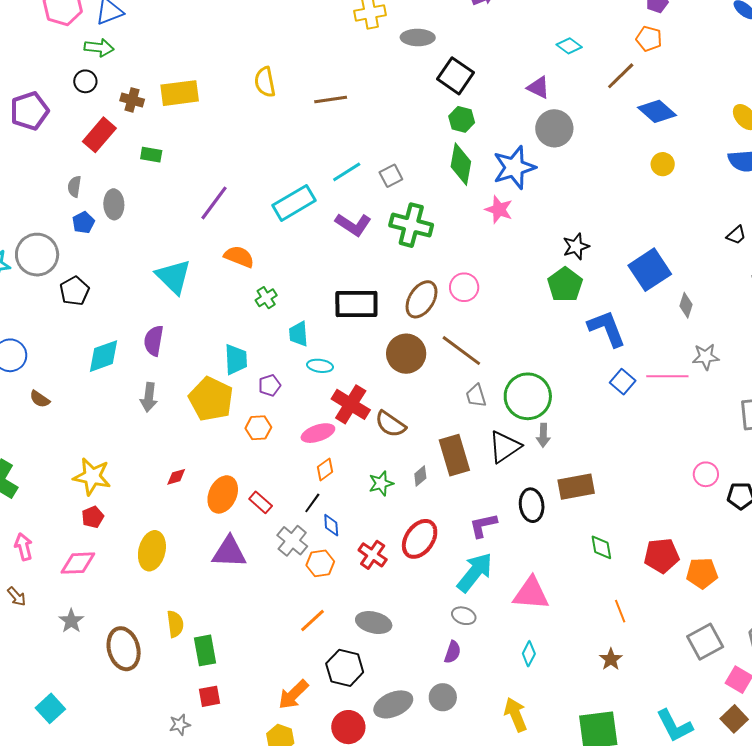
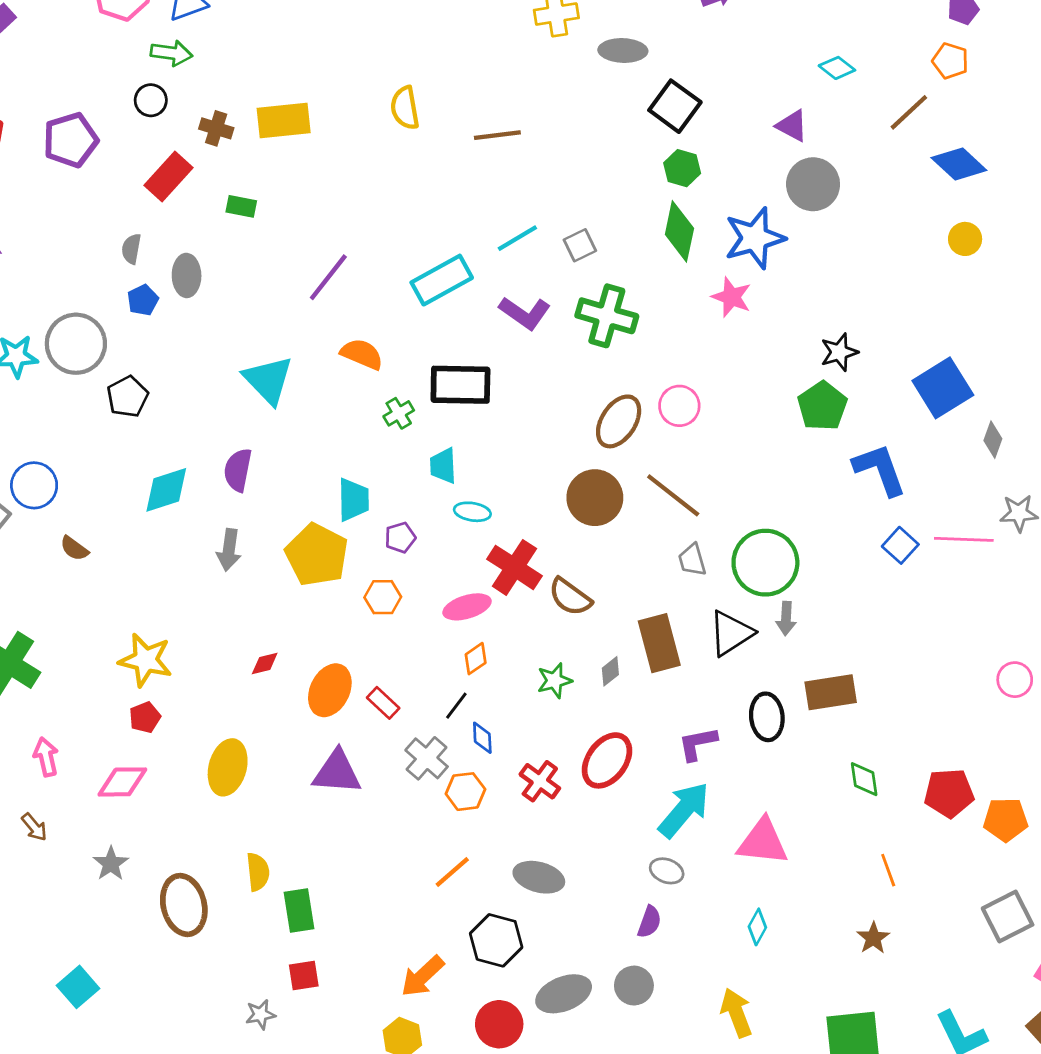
black rectangle: (356, 304) -> (460, 385), moved

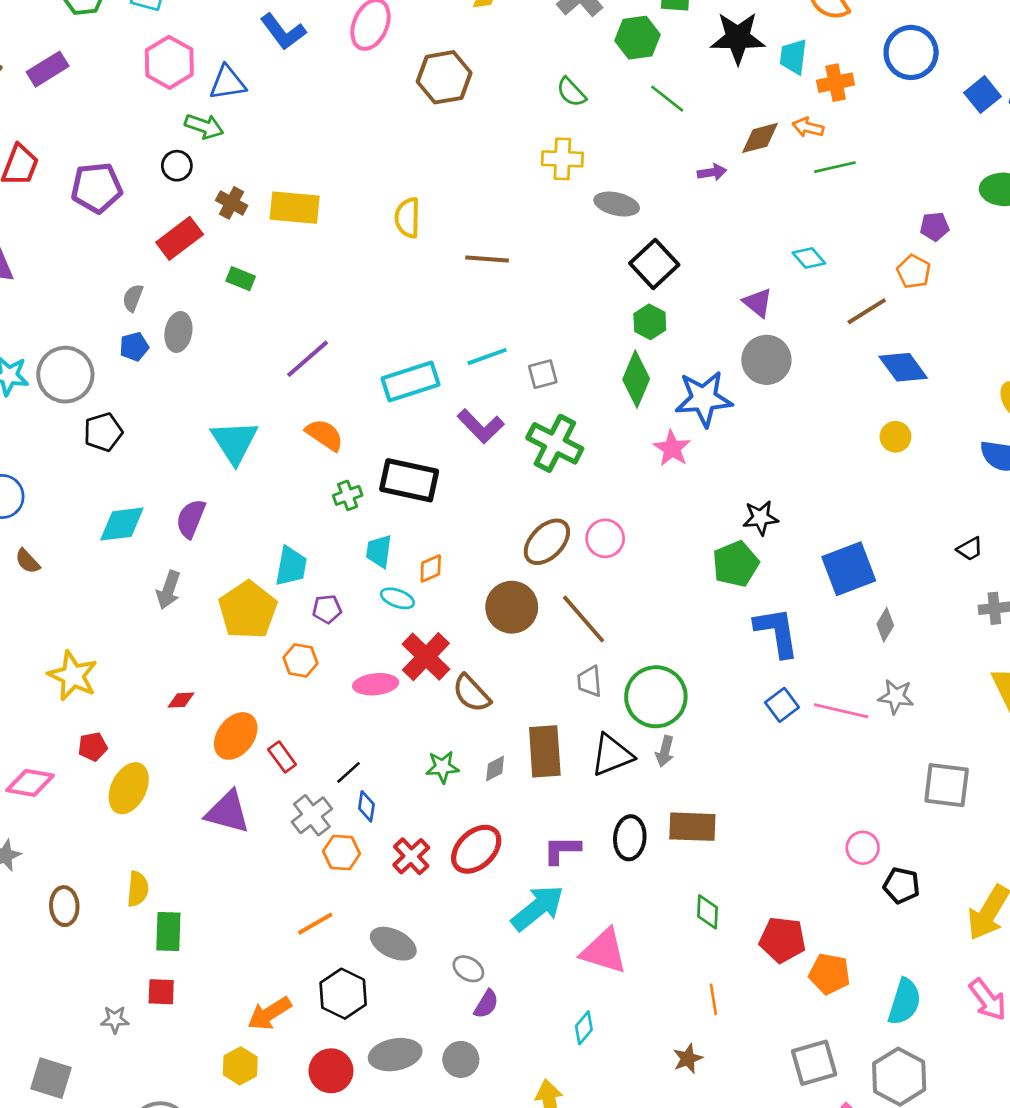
orange diamond: (476, 659) -> (431, 569), moved
red pentagon: (145, 717) -> (93, 747), moved
gray ellipse: (667, 871) -> (468, 969), moved
brown ellipse: (184, 905) -> (64, 906), size x0.7

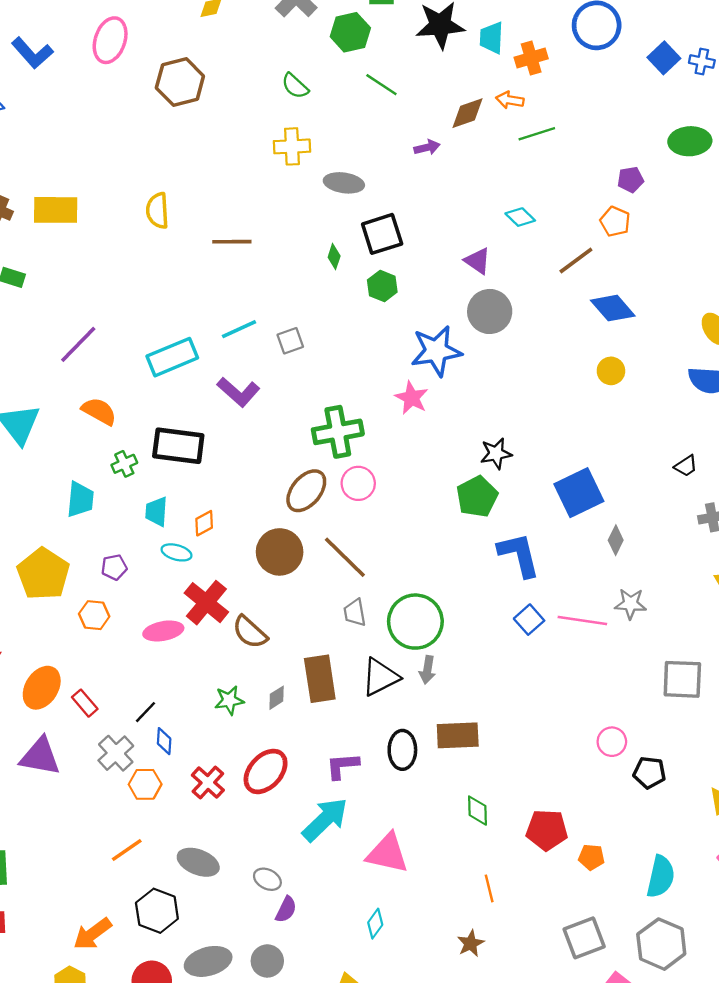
black square: (654, 264) -> (382, 234), turned 30
green diamond: (636, 379) -> (334, 257), moved, size x0.5
green cross: (555, 443) -> (338, 432), moved, turned -33
cyan trapezoid: (291, 566) -> (80, 499), moved
orange pentagon: (829, 974) -> (591, 857), size x0.7

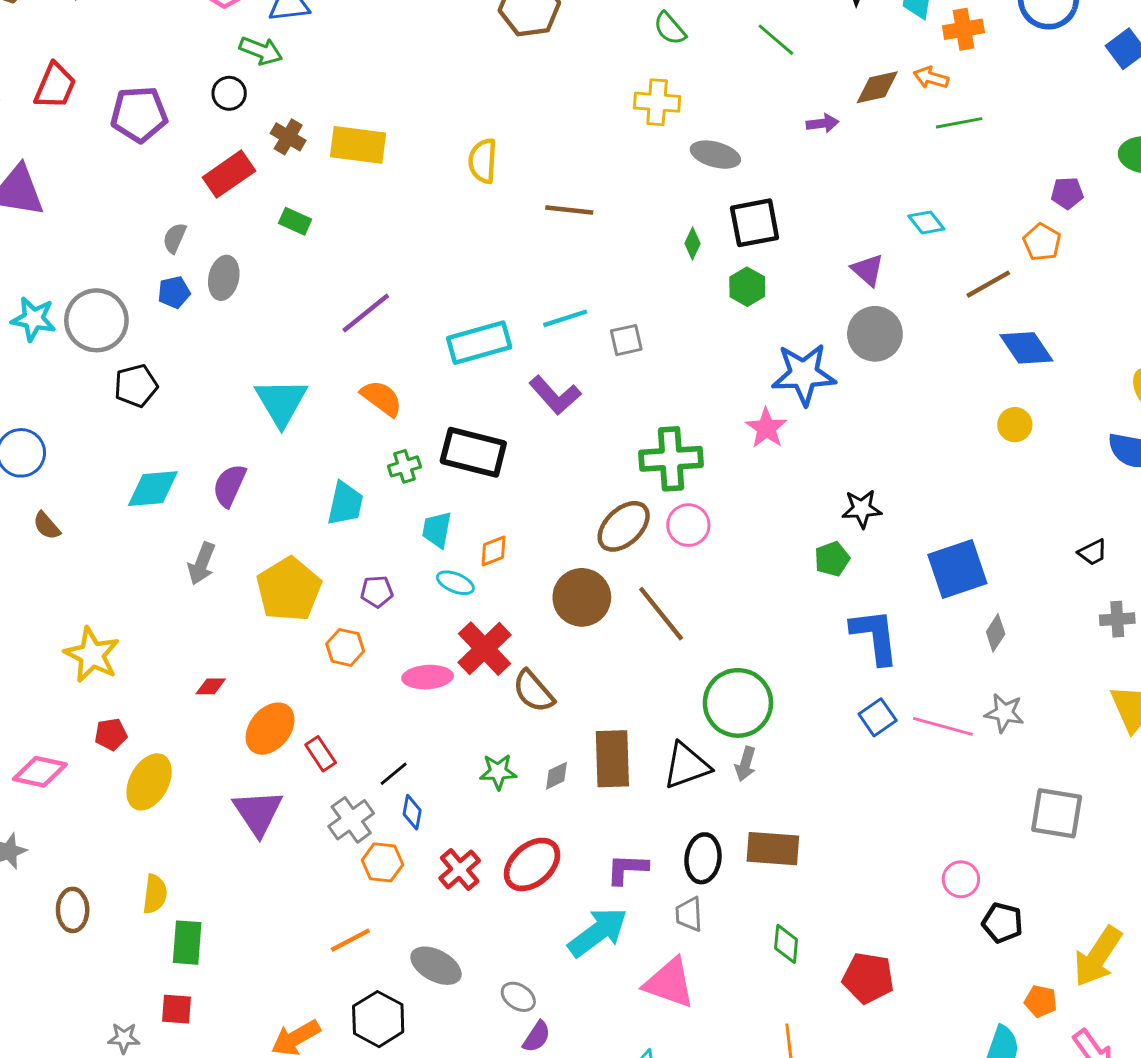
green pentagon: (477, 497) -> (832, 559), size x0.7
gray trapezoid: (355, 613) -> (689, 914), moved
purple triangle: (40, 756) -> (258, 813), turned 39
orange pentagon: (591, 857) -> (1041, 1001), moved

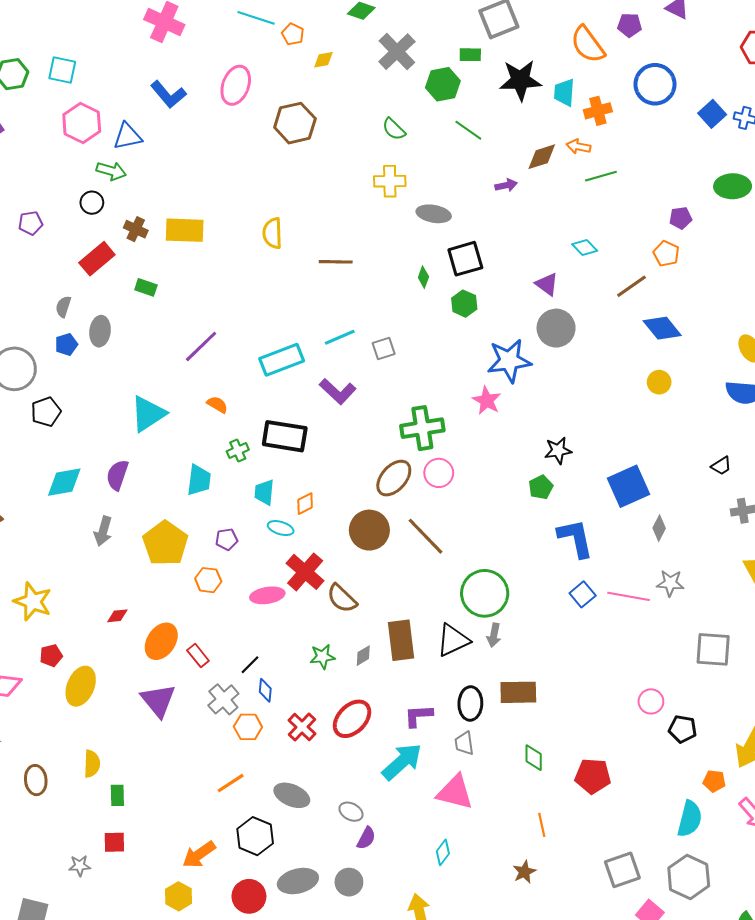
purple pentagon: (139, 114) -> (31, 223), size x0.6
orange semicircle: (381, 398) -> (217, 405), size x0.7
cyan triangle: (281, 402) -> (148, 414), turned 33
green rectangle: (187, 943) -> (117, 795), size x0.7

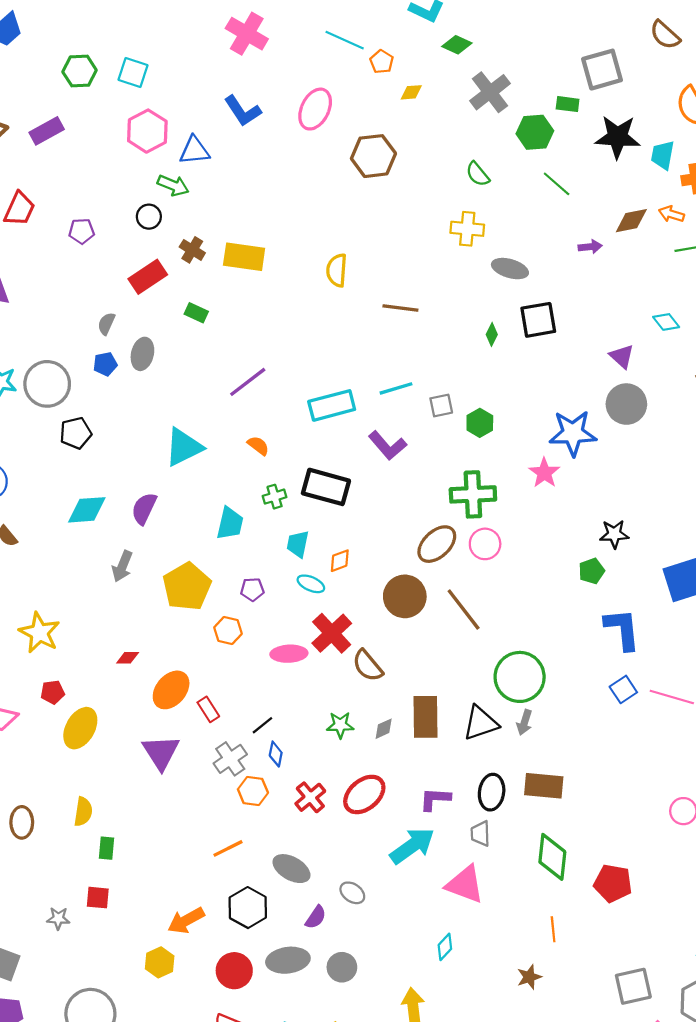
green hexagon: (464, 304) -> (480, 423), moved
green diamond: (534, 758) -> (552, 857), size x1.6
purple semicircle: (366, 838) -> (316, 917), moved

